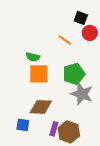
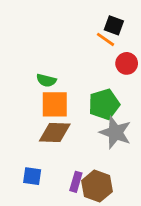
red circle: (90, 33) -> (127, 63), moved
orange line: (65, 40) -> (105, 39), moved
brown diamond: (41, 107) -> (55, 132), moved

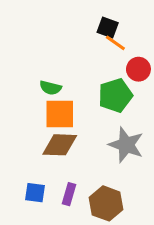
black square: (114, 25) -> (108, 27), moved
green pentagon: (104, 104) -> (115, 95), moved
purple rectangle: (76, 182) -> (69, 194), moved

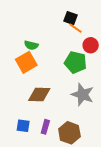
green semicircle: (51, 88) -> (31, 45), moved
green pentagon: (115, 95) -> (75, 62), turned 30
orange square: (60, 114) -> (26, 62), moved, turned -30

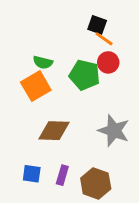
red circle: (91, 45) -> (108, 62), moved
green pentagon: (75, 62) -> (85, 75), moved

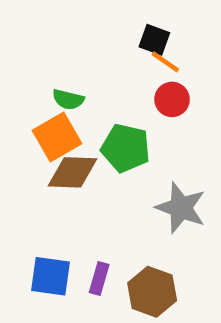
green pentagon: (85, 75) -> (126, 148), moved
brown diamond: (54, 131) -> (73, 172), moved
blue square: (32, 174) -> (50, 276), size x1.4

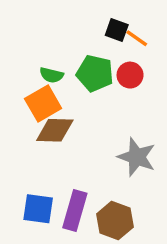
orange line: (165, 62) -> (137, 38), moved
green pentagon: (126, 148) -> (95, 73), moved
purple rectangle: (99, 278) -> (75, 210), size x1.6

